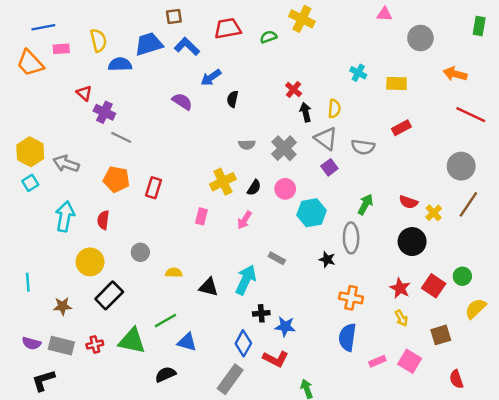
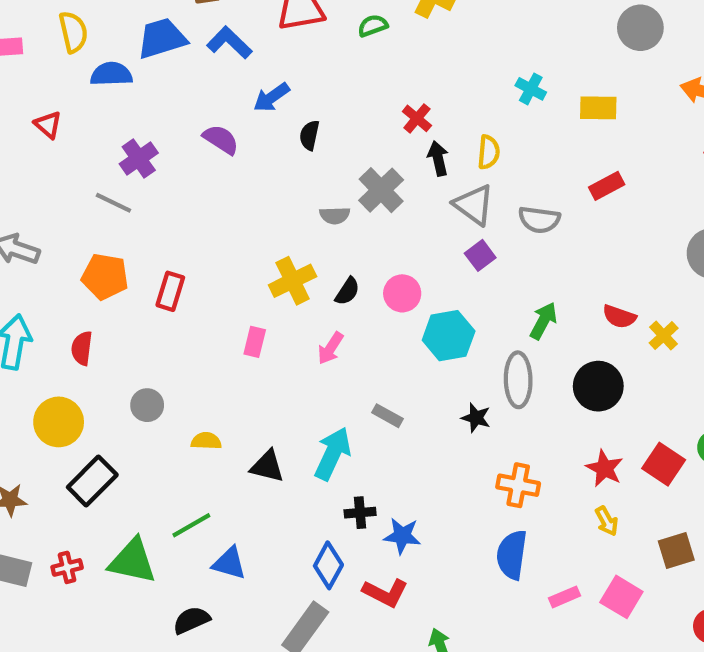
purple cross: (104, 112) -> (139, 158), moved, turned 30
gray cross: (284, 148) -> (381, 190), moved
black circle: (412, 242) -> (598, 386), moved

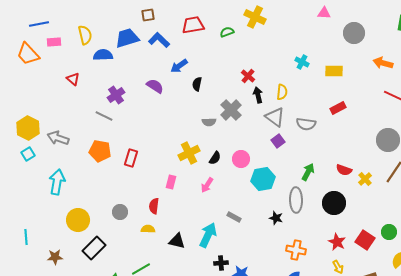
red semicircle: (82, 348) -> (154, 206), moved

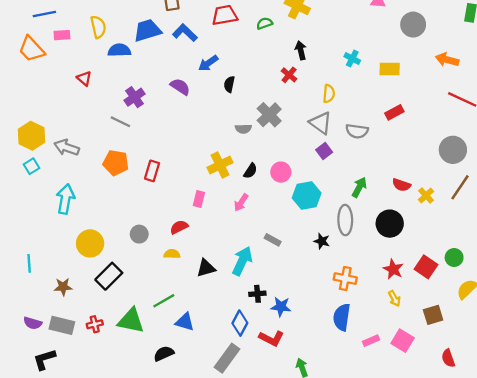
black arrow: (258, 95) -> (301, 50), moved
red semicircle: (154, 206) -> (179, 227), turned 56
black triangle: (177, 241) -> (206, 268), turned -30

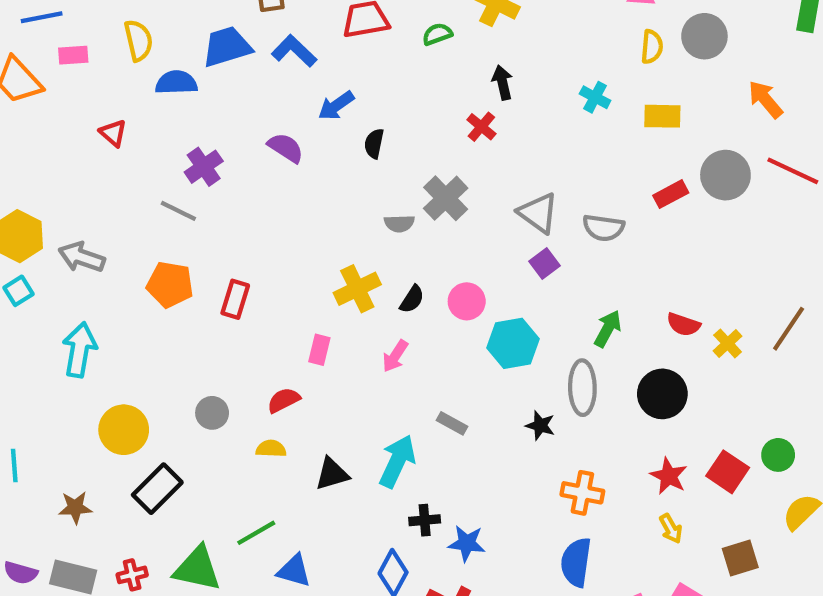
orange arrow: (447, 60) -> (765, 99), turned 35
yellow semicircle: (329, 94) -> (652, 47), moved
gray circle: (453, 150) -> (725, 175), moved

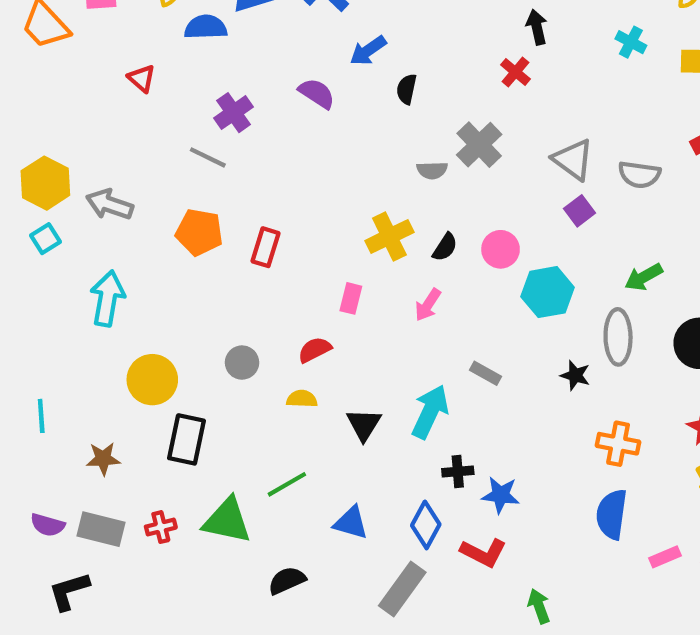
green arrow: (608, 329) -> (644, 277), turned -147
black triangle: (332, 474) -> (364, 424), turned -42
black rectangle: (157, 489) -> (186, 439), turned -33
blue triangle: (294, 571) -> (351, 523), moved

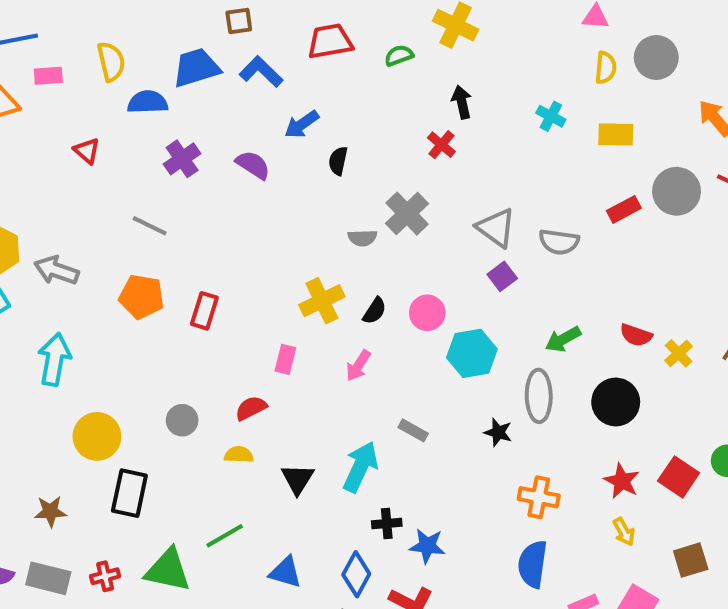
purple cross: (233, 113) -> (182, 159), moved

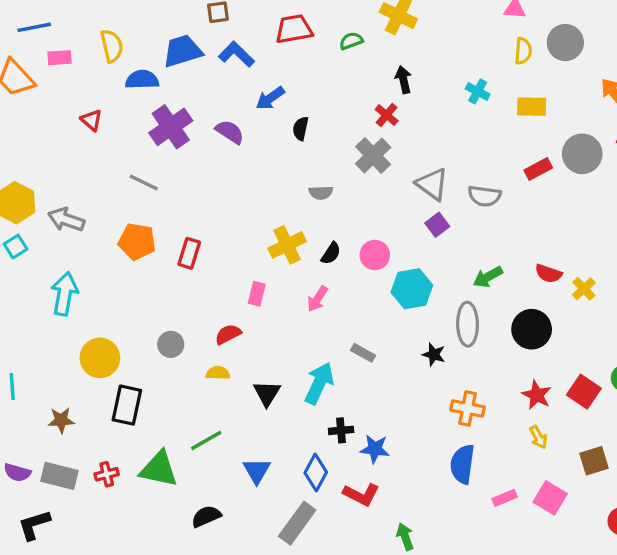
purple cross: (182, 159) -> (171, 127), size x1.4
gray cross: (407, 214) -> (373, 156), moved
blue triangle: (285, 572) -> (257, 471), turned 44

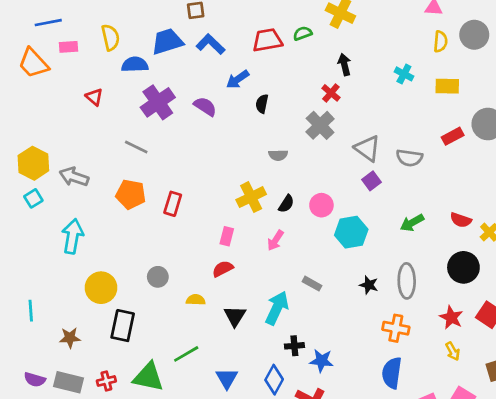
red trapezoid: (294, 29) -> (267, 40), moved
gray ellipse: (468, 324) -> (407, 281), moved
black circle: (532, 329) -> (463, 267), moved
red semicircle: (228, 334) -> (223, 269), moved

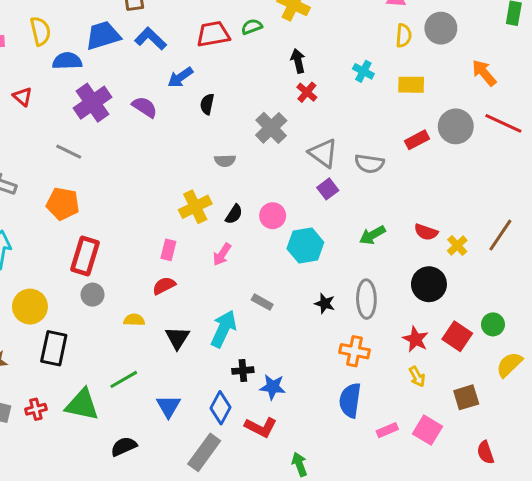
red cross: (331, 93) -> (307, 92), moved
red rectangle: (173, 204) -> (85, 256), moved, size x1.4

